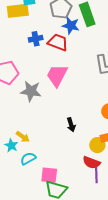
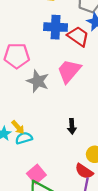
blue cross: (36, 39) -> (56, 27), size x1.5
cyan semicircle: (28, 158) -> (24, 138), moved
pink square: (49, 175) -> (36, 174), turned 30

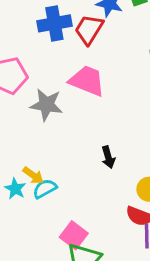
red trapezoid: (78, 36) -> (89, 29), turned -80
pink trapezoid: (69, 71) -> (87, 81), turned 84

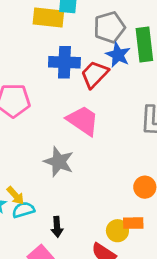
gray star: (46, 105) -> (59, 162), moved
black arrow: (108, 157) -> (57, 227), moved

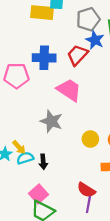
blue cross: (64, 62) -> (44, 58), moved
black arrow: (57, 227) -> (43, 162), moved
yellow circle: (117, 231) -> (90, 139), moved

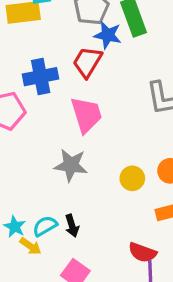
pink trapezoid: (69, 90) -> (86, 115), turned 52
yellow arrow: (19, 147) -> (30, 246), moved

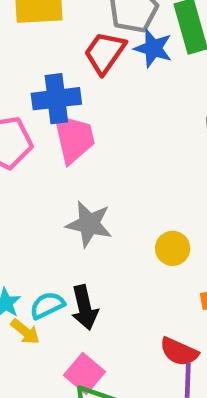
red trapezoid: (87, 62) -> (105, 53), moved
pink trapezoid: (86, 115) -> (74, 138), moved
black arrow: (72, 226) -> (85, 308), size x1.4

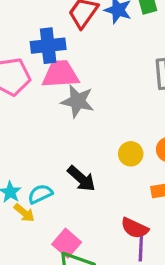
pink trapezoid: (74, 138) -> (60, 74), turned -81
gray star: (89, 224) -> (78, 101), moved
black arrow: (85, 308) -> (81, 179), moved, turned -36

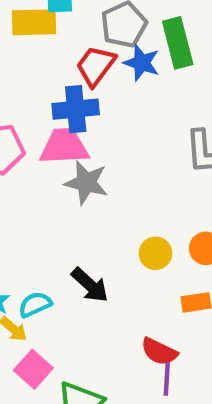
blue cross: (48, 46) -> (76, 109), moved
pink square: (67, 243) -> (33, 369), moved

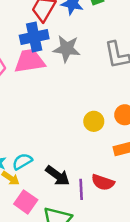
gray star: (86, 183) -> (67, 49), moved
black arrow: (90, 285) -> (58, 176), moved
purple line: (167, 379) -> (81, 189), moved

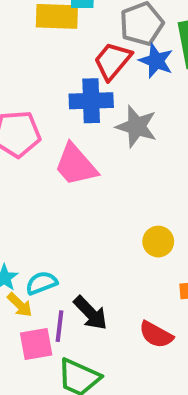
pink trapezoid: (30, 61) -> (76, 165), moved, turned -132
purple line: (81, 189) -> (60, 326), moved
pink square: (26, 202) -> (36, 344), turned 35

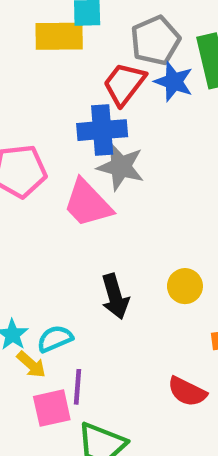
gray star: (137, 127) -> (121, 167), moved
black arrow: (90, 313) -> (115, 297), moved, turned 30

